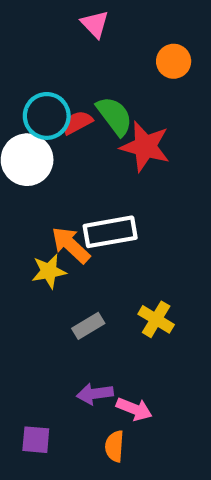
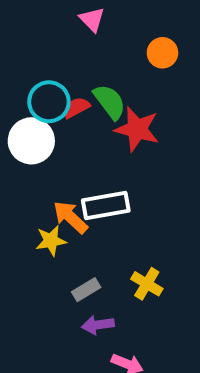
purple arrow: (95, 394) -> (98, 325), moved

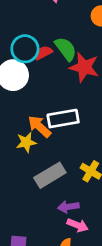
gray rectangle: (86, 290) -> (50, 175), size x1.6
purple arrow: (98, 325) -> (68, 207), moved

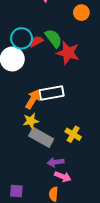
orange arrow: (39, 126) -> (33, 99), turned 78
yellow star: (26, 142) -> (31, 121), moved
gray rectangle: (50, 175) -> (41, 137), turned 60

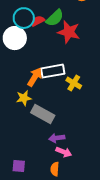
green semicircle: (54, 38) -> (55, 18), turned 84
yellow star: (31, 121) -> (24, 98), moved
yellow cross: (73, 134) -> (74, 83), moved

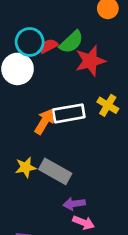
red star: (69, 32) -> (90, 61), turned -30
yellow cross: (74, 83) -> (108, 105), moved
yellow star: (24, 98) -> (26, 167), moved

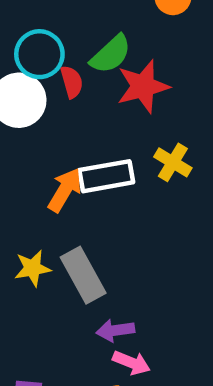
red semicircle: (49, 46) -> (72, 82), moved, turned 102
gray rectangle: (55, 171) -> (83, 275), turned 32

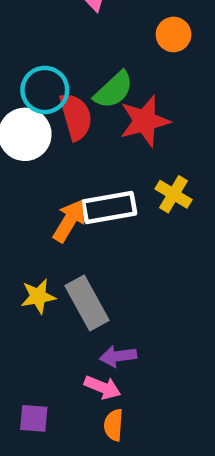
red semicircle: (72, 82) -> (76, 117), size x1.5
pink arrow: (131, 363) -> (103, 387), moved

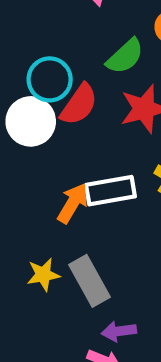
green semicircle: (114, 90) -> (125, 56), moved
red semicircle: (76, 117) -> (79, 105), turned 51

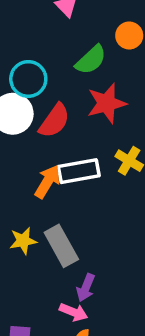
red semicircle: (79, 105) -> (54, 121), moved
purple arrow: (119, 331) -> (86, 288), turned -60

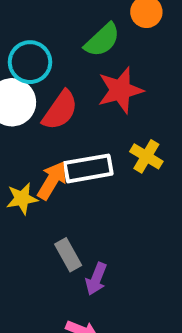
yellow star: (23, 241) -> (22, 199), moved
gray rectangle: (61, 246) -> (68, 255), size x0.7
purple arrow: (86, 288) -> (96, 279), moved

